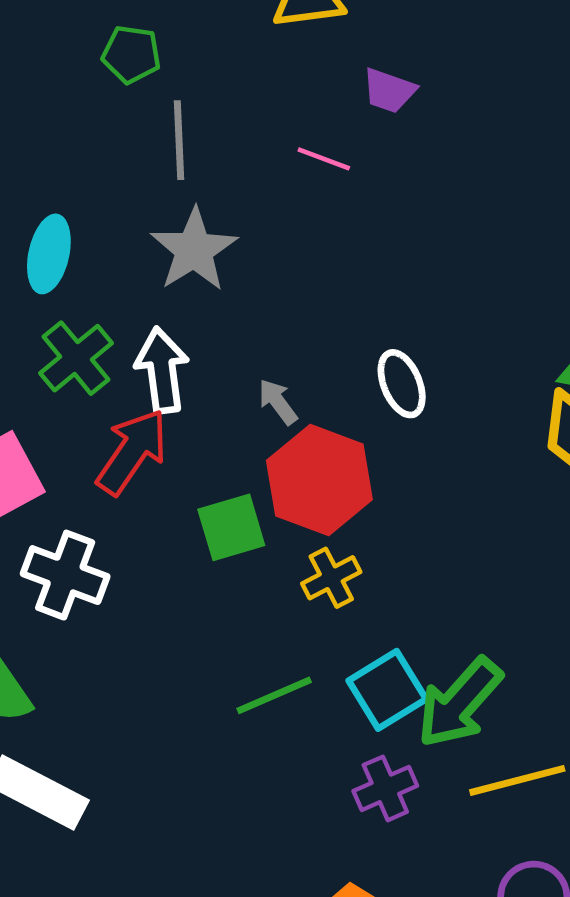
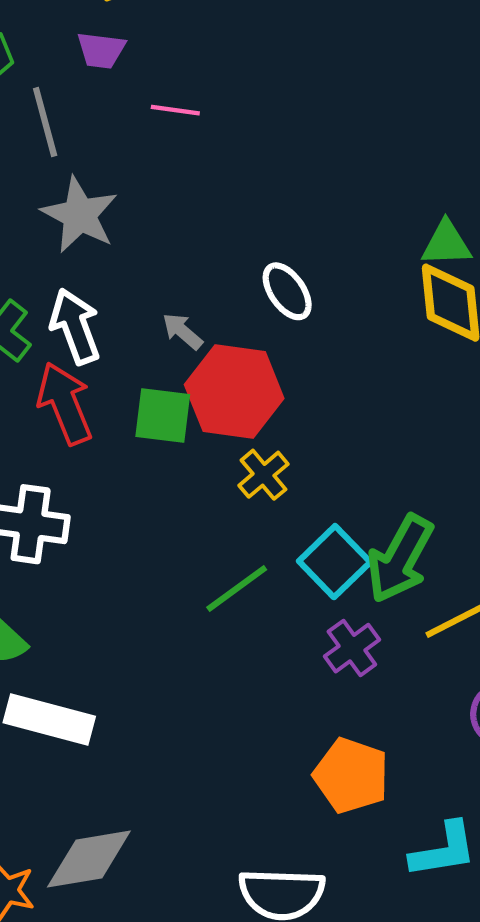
purple trapezoid: (389, 91) -> (101, 50), moved
red arrow: (132, 452) -> (65, 403), turned -44
green square: (231, 527) -> (163, 416), moved, turned 36

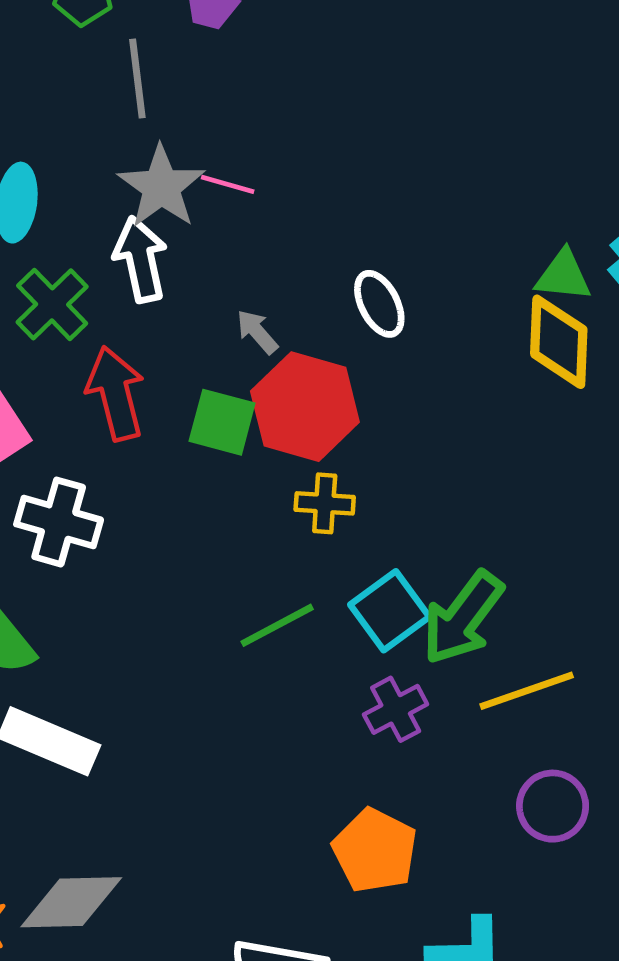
pink line: (175, 110) -> (228, 184), moved
white arrow: (75, 326) -> (141, 259), moved
yellow cross: (264, 475) -> (325, 503), turned 36

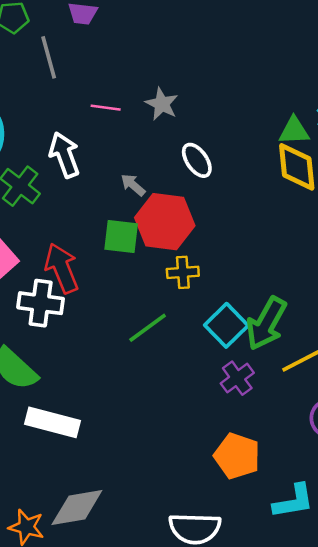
gray star: (161, 187) -> (162, 104), moved, size x0.7
red arrow: (116, 393) -> (62, 268), moved
green line: (277, 625) -> (148, 328), moved

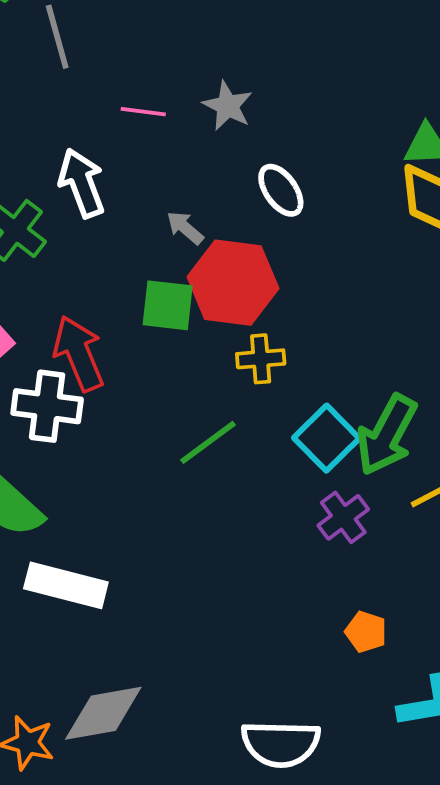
orange pentagon: (237, 456) -> (366, 632), moved, size x0.6

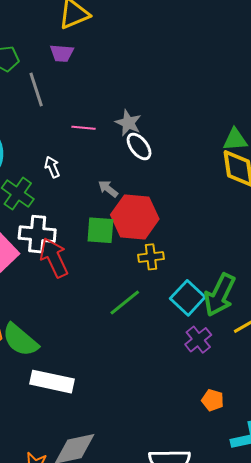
white arrow: (82, 183) -> (52, 167), size x0.6
white ellipse: (281, 190) -> (139, 146), moved
white cross: (47, 406) -> (37, 234), moved

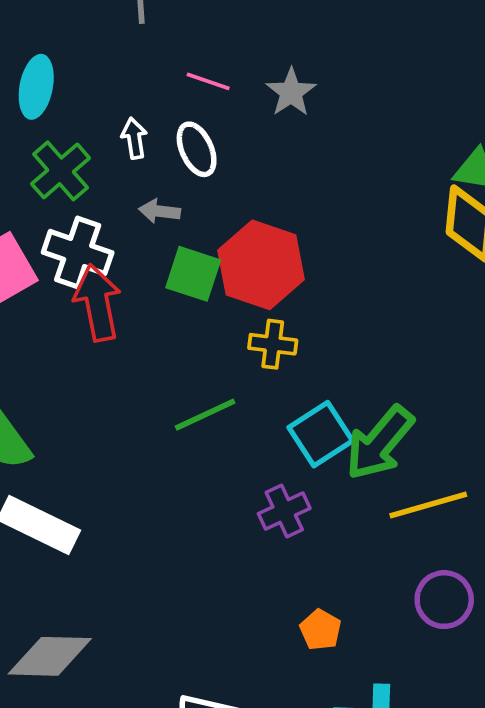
white ellipse: (139, 146) -> (197, 149), moved
gray arrow: (108, 189) -> (159, 211), moved, turned -45
purple cross: (198, 340) -> (284, 511), moved

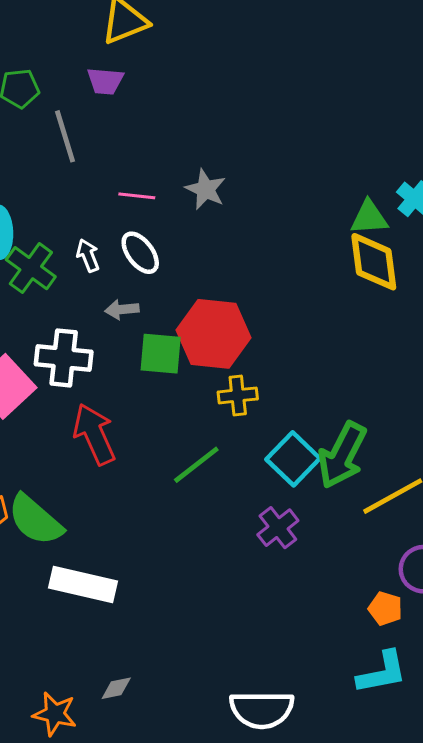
green cross: (61, 171) -> (31, 268), moved
red arrow: (97, 303) -> (94, 434), moved
orange pentagon: (320, 630) -> (385, 609), moved
gray diamond: (50, 656) -> (116, 688), size x0.5

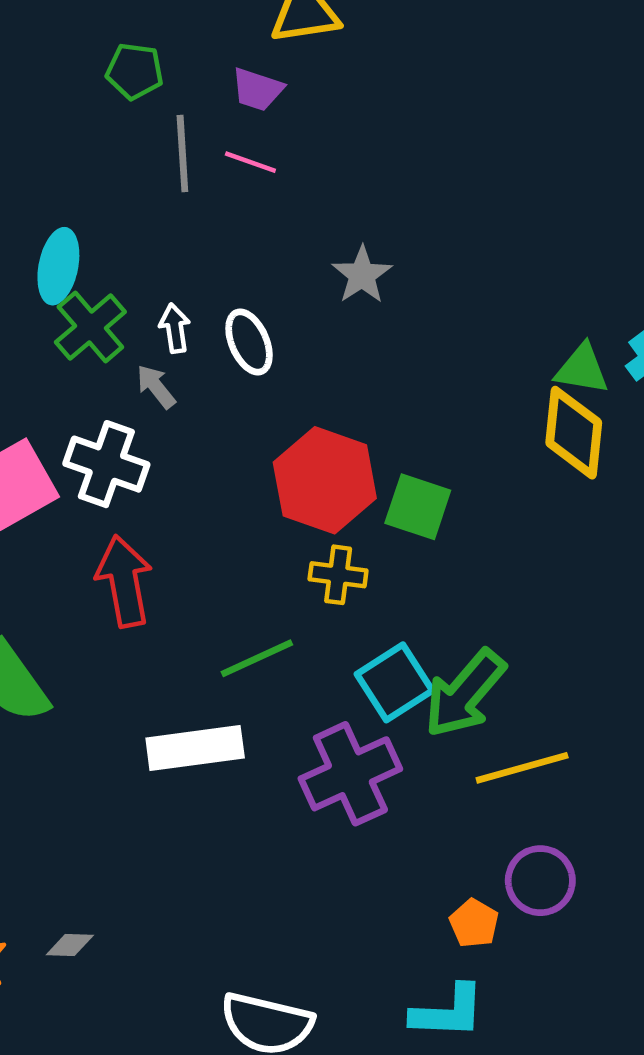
pink line: (137, 196) -> (250, 162), moved
gray arrow: (122, 310) -> (156, 387), moved, turned 44
green square: (161, 354) -> (418, 507), moved
purple cross: (278, 528) -> (350, 774), size x1.6
white rectangle: (83, 584) -> (195, 748), moved, turned -34

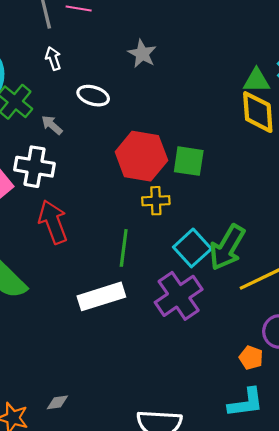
white arrow: (175, 328) -> (53, 58), moved
white ellipse: (249, 342) -> (93, 96), turned -40
green line: (257, 658) -> (124, 248), turned -48

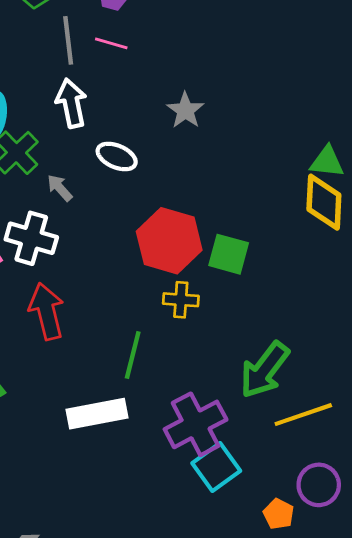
white arrow: (53, 58) -> (71, 103), size x1.6
cyan square: (192, 248) -> (216, 467), moved

